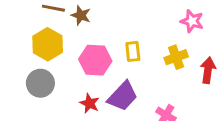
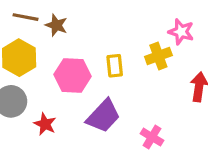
yellow cross: (176, 57) -> (158, 56), moved
red star: (89, 103) -> (45, 124), moved

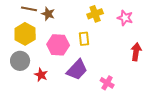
yellow cross: (158, 56) -> (95, 14), moved

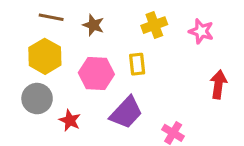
brown star: (48, 14) -> (93, 25), moved

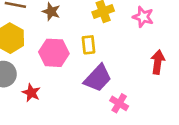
purple trapezoid: (126, 113) -> (98, 78), moved

